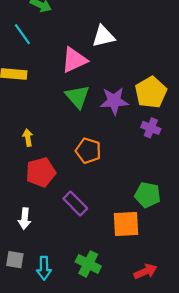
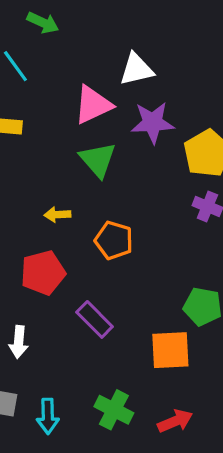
purple star: (114, 101) -> (153, 123), moved
yellow arrow: (28, 138) -> (57, 215), moved, turned -84
red arrow: (145, 271) -> (175, 421), moved

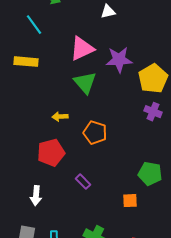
white triangle: (136, 69) -> (108, 12), moved, size x0.7
purple rectangle: (95, 319) -> (83, 182), size x0.7
orange square: (170, 350) -> (130, 201), size x0.6

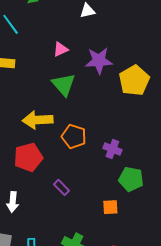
pink triangle: (82, 49) -> (60, 49), size x0.6
purple cross: (153, 112) -> (112, 149), moved
yellow arrow: (60, 117) -> (38, 120), size x1.8

